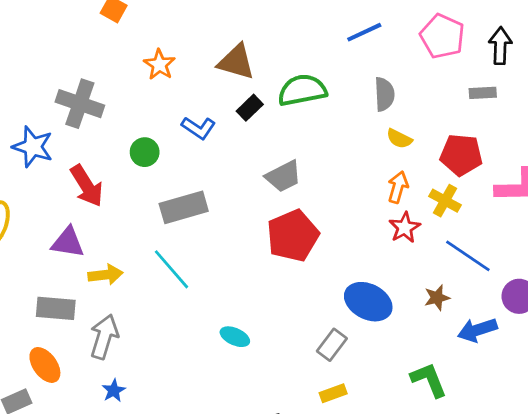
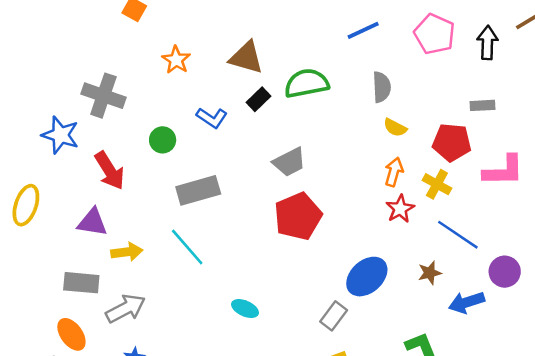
gray rectangle: (483, 93) -> (483, 105), moved
blue ellipse: (368, 302) -> (367, 277), turned -69
gray arrow: (104, 337) -> (126, 309), turned 45

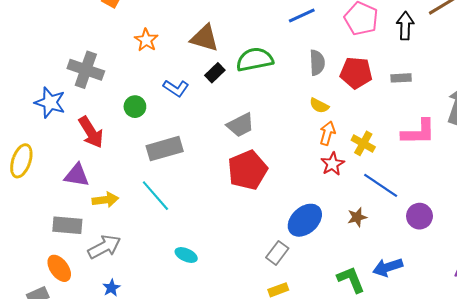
yellow semicircle: (395, 128) -> (319, 106), moved
red pentagon: (452, 142) -> (356, 73), moved
blue arrow: (467, 302) -> (388, 267), moved
cyan ellipse: (245, 309) -> (186, 255), moved

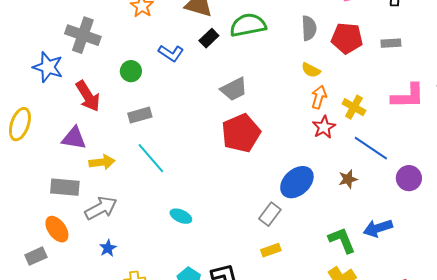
gray rectangle: (165, 149) -> (140, 115), moved, size x0.7

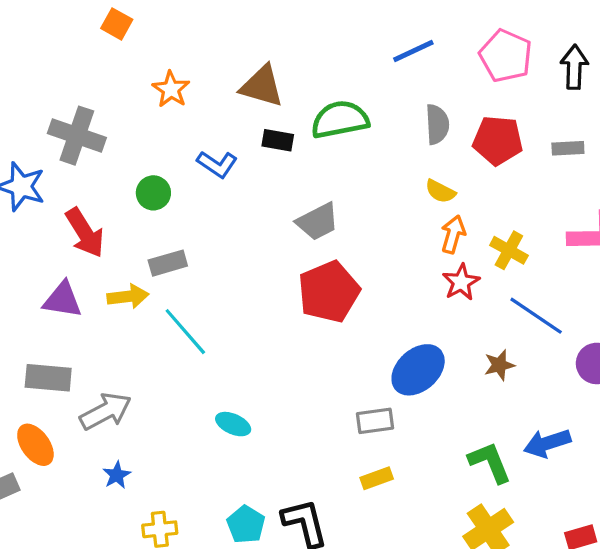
black rectangle: (209, 38) -> (278, 140), turned 54
yellow arrow: (102, 162) -> (128, 297), moved
gray rectangle: (270, 214) -> (375, 421), turned 45

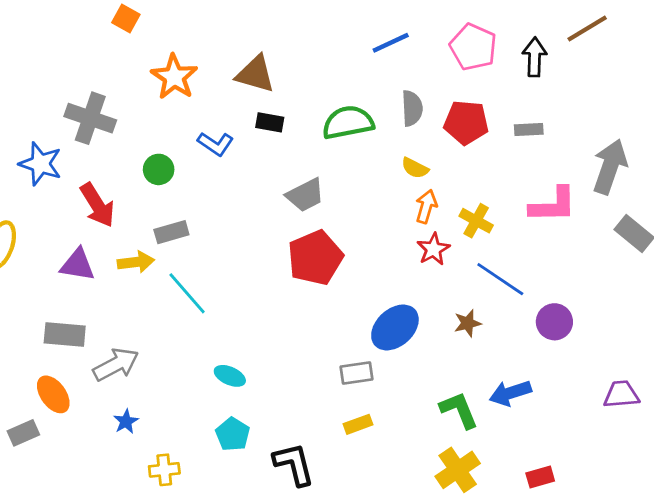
orange star: (171, 89) -> (174, 77), size x1.4
green semicircle: (340, 120) -> (348, 122), moved
cyan pentagon: (246, 524) -> (233, 434), moved

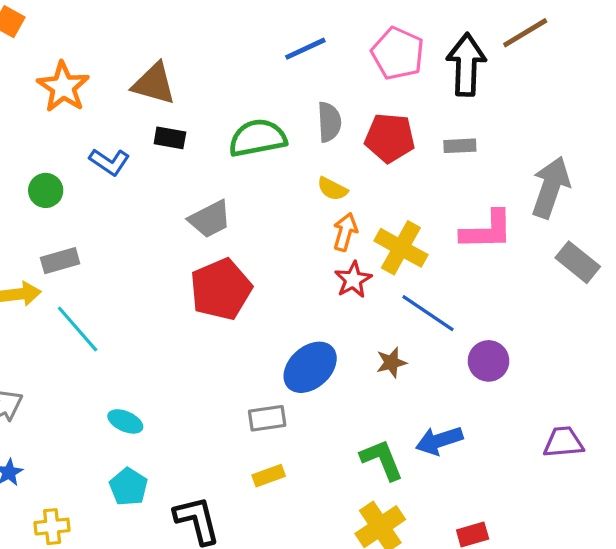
black arrow: (534, 57) -> (466, 65), size x1.4
yellow cross: (476, 221) -> (401, 248), size x1.4

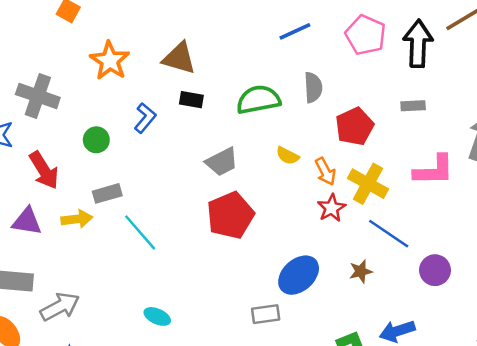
red pentagon: (390, 138) -> (355, 126), moved, turned -30
blue L-shape: (109, 162) -> (145, 118), turned -84
yellow semicircle: (332, 189) -> (288, 156), moved
orange arrow: (345, 232) -> (325, 171), turned 136
cyan line: (78, 329) -> (140, 232), moved

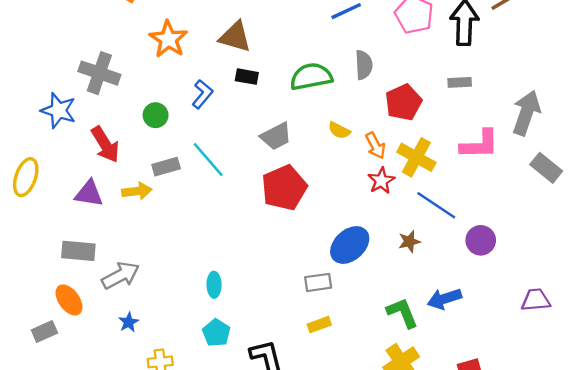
cyan line: (140, 232) -> (208, 160), moved
cyan ellipse: (157, 316) -> (214, 285), turned 65

